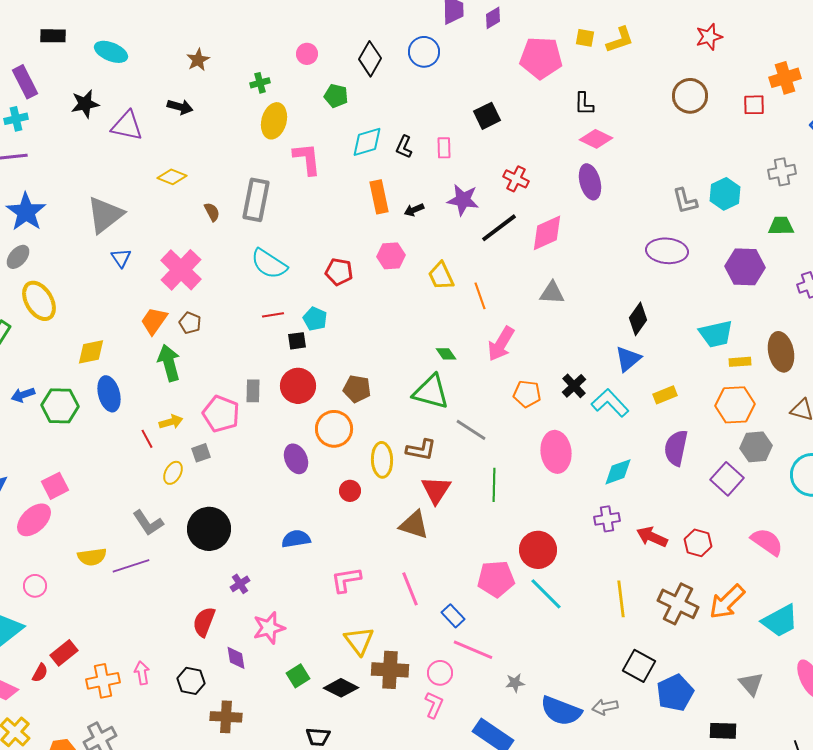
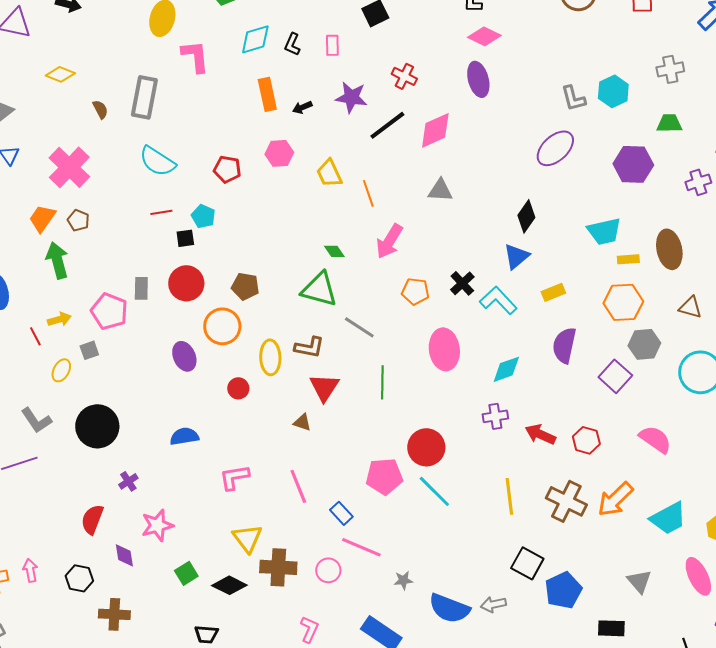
purple ellipse: (667, 251) -> (555, 148), turned -48
brown triangle: (414, 525) -> (302, 422), size x0.6
pink L-shape: (434, 705) -> (309, 629), moved

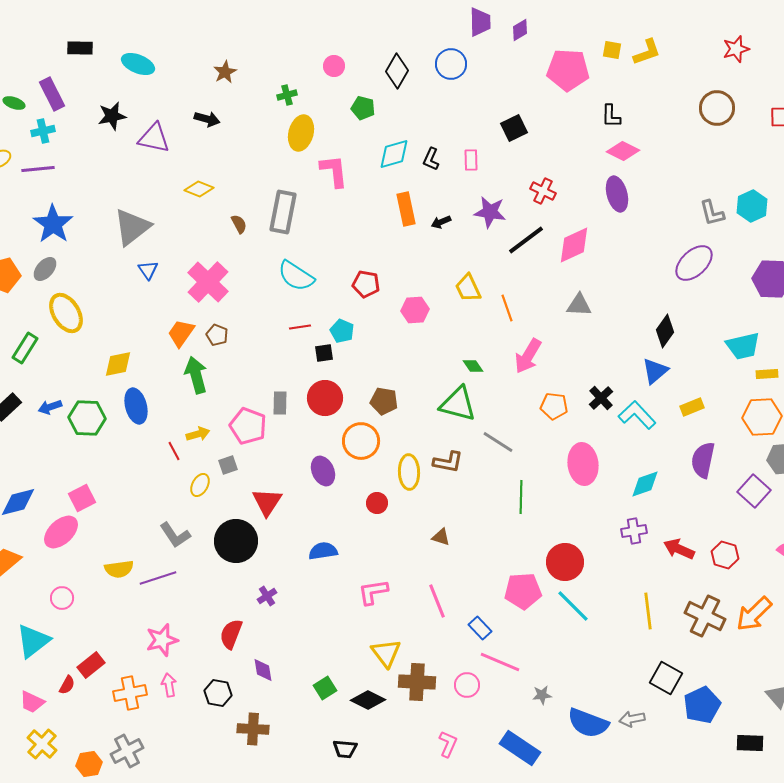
pink hexagon: (279, 153) -> (415, 310), moved
red triangle: (324, 387) -> (267, 502), moved
pink star: (157, 525) -> (162, 640), moved

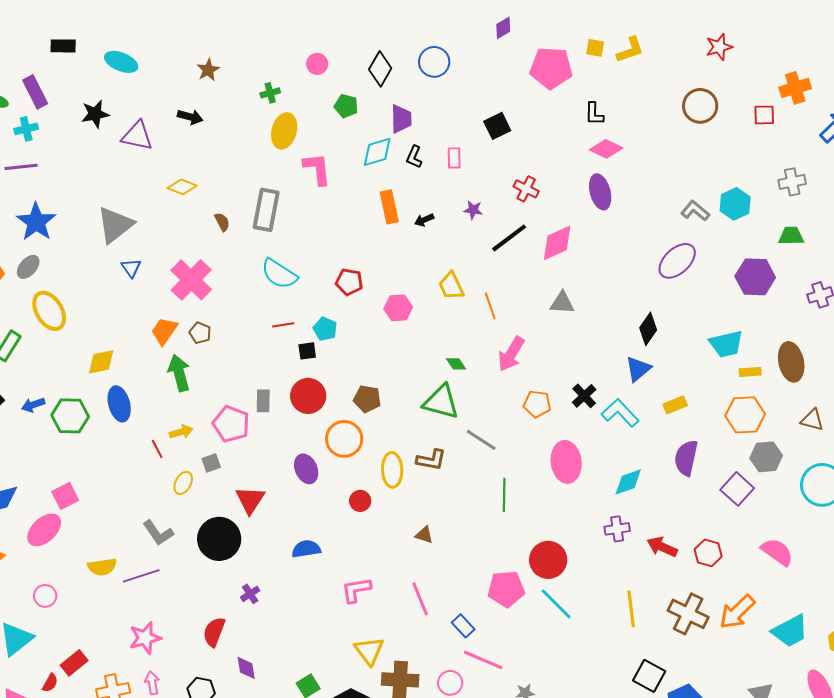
purple trapezoid: (480, 22) -> (401, 119), moved
purple star: (490, 212) -> (473, 210), size x0.6
gray L-shape: (712, 213) -> (695, 211), turned 144

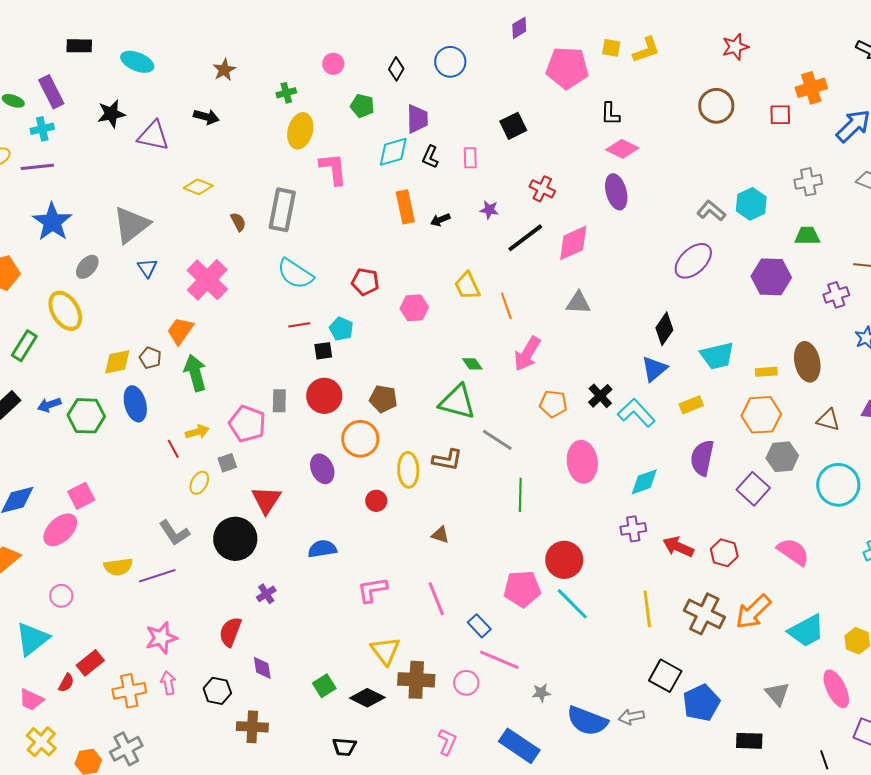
black diamond: (380, 69) -> (396, 69), size x0.7
gray ellipse: (28, 267) -> (87, 267), moved
brown pentagon: (200, 333) -> (150, 358), moved
cyan trapezoid: (726, 344) -> (717, 356), moved

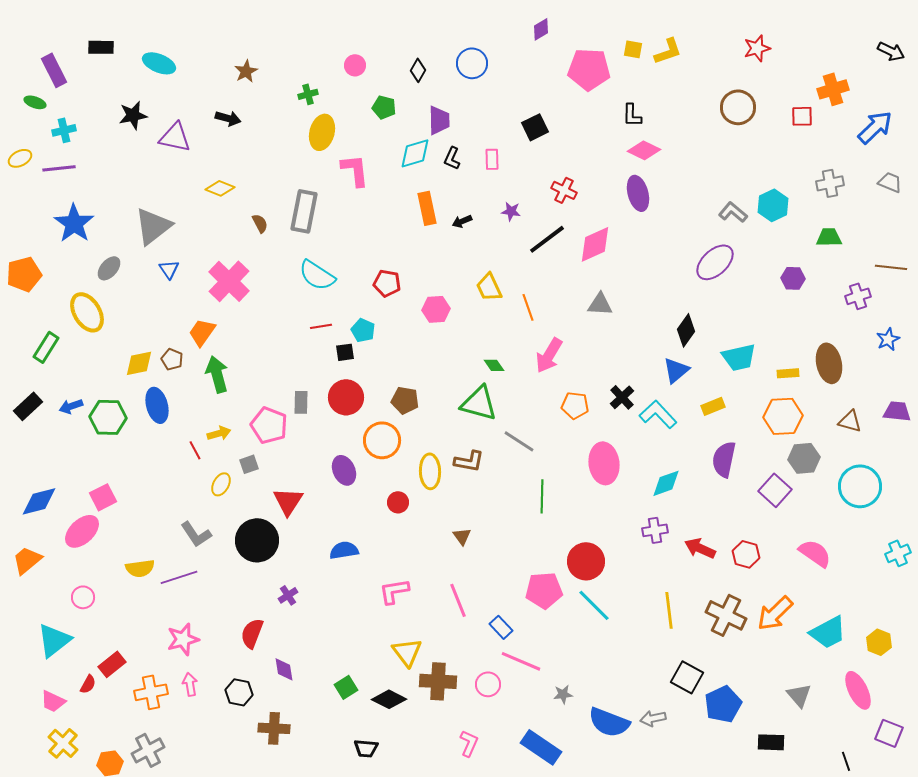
purple rectangle: (51, 92) -> (54, 70), moved
purple hexagon: (771, 277) -> (793, 278), size x0.6
brown triangle: (440, 535) -> (462, 536), turned 36

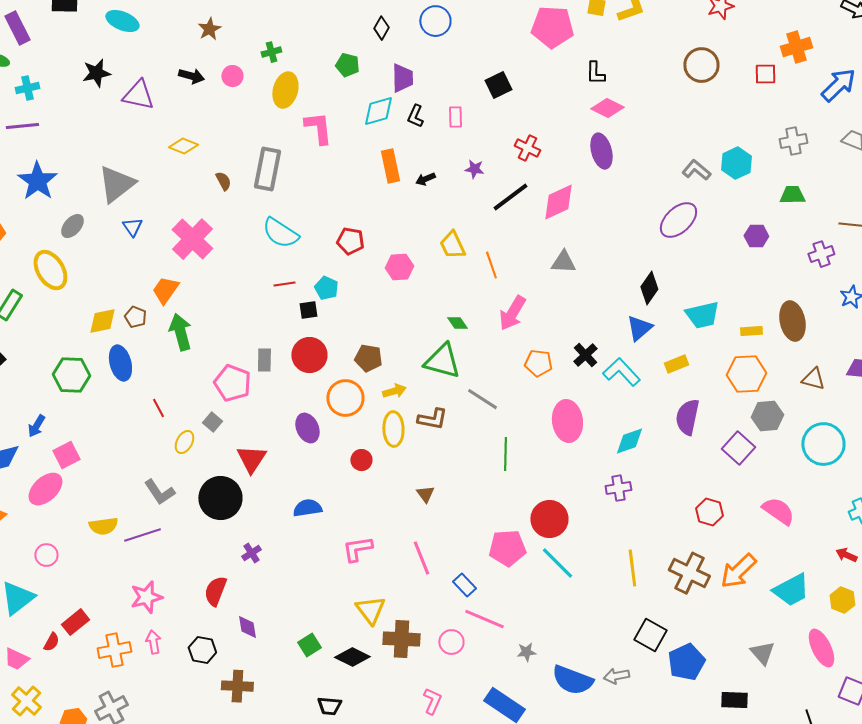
pink circle: (355, 65) -> (232, 76), moved
blue arrow: (71, 406) -> (36, 426), moved, turned -40
yellow arrow: (219, 433) -> (394, 391), moved
gray square: (249, 464) -> (212, 422), turned -30
red arrow: (700, 548) -> (846, 555), moved, size x0.7

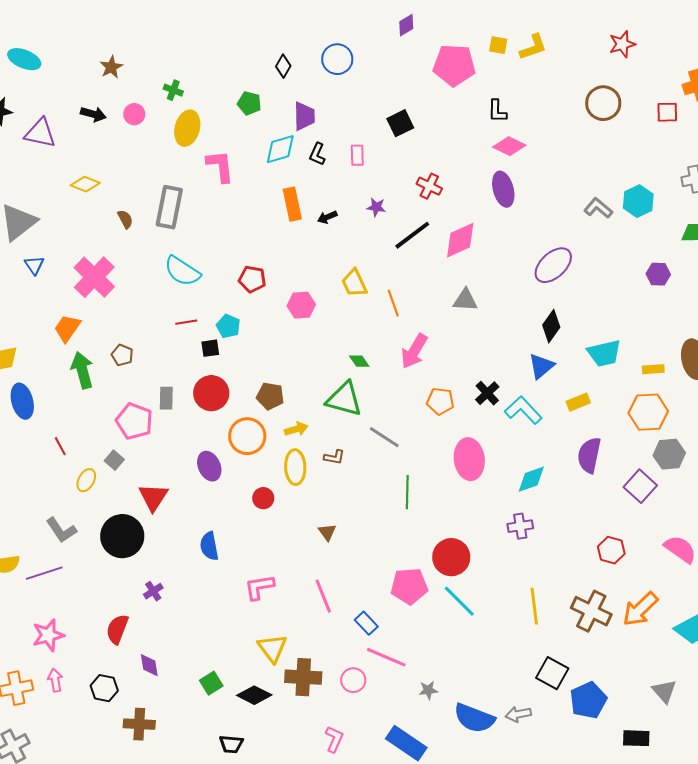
green cross: (271, 52) -> (173, 90), turned 36
purple ellipse: (678, 220) -> (553, 265), moved
brown pentagon: (135, 317) -> (122, 355), moved
brown L-shape: (432, 419) -> (334, 457), size x0.7
blue semicircle: (307, 508) -> (209, 546), turned -92

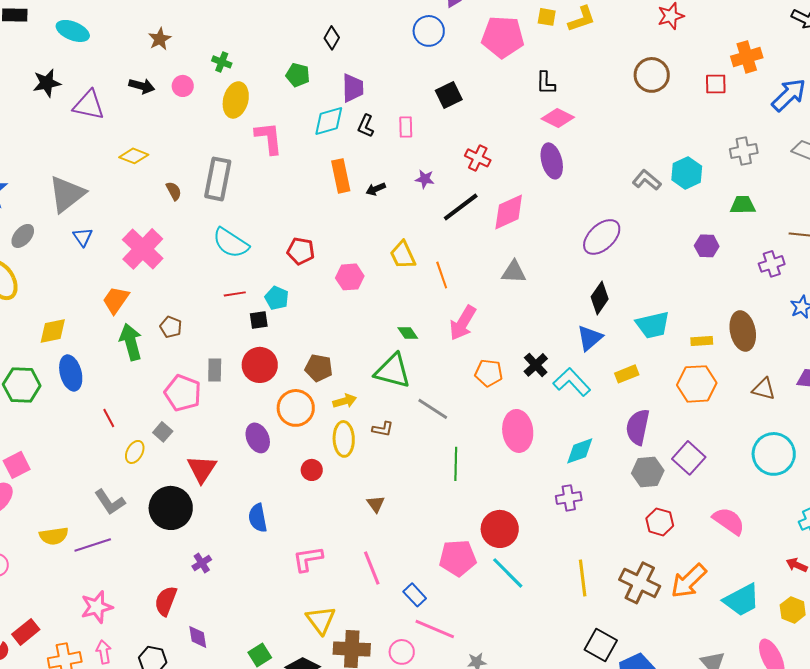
blue circle: (337, 59) -> (429, 31), moved
gray hexagon: (669, 454) -> (648, 472), moved

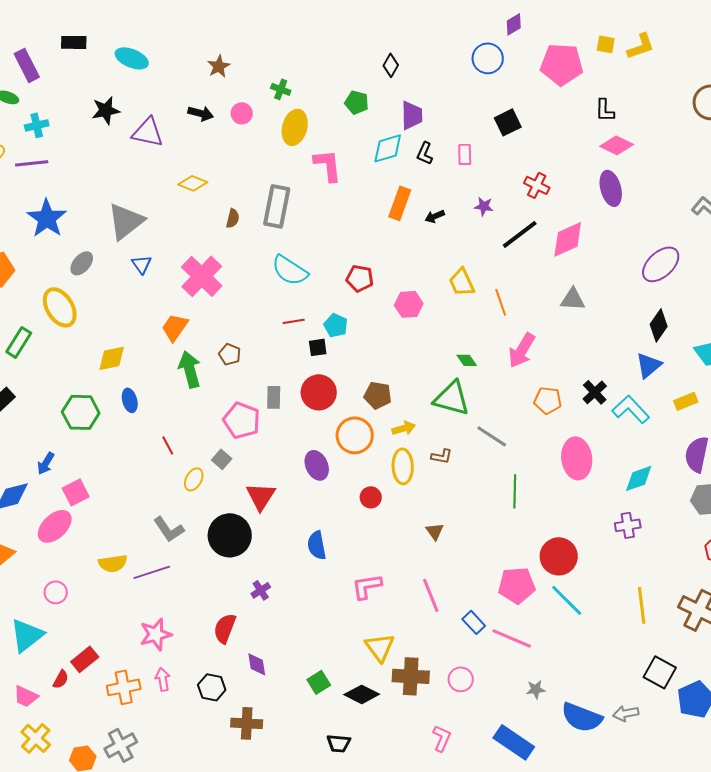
orange rectangle: (341, 176) -> (400, 203), turned 32
brown semicircle: (174, 191) -> (233, 218), turned 42
blue ellipse: (71, 373) -> (130, 400), size x0.7
pink line: (435, 629) -> (512, 638), moved

